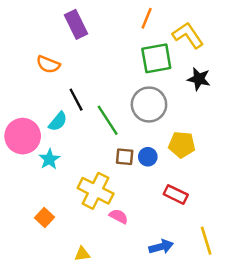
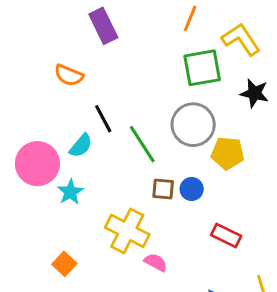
yellow pentagon: (182, 145) -> (228, 153), moved

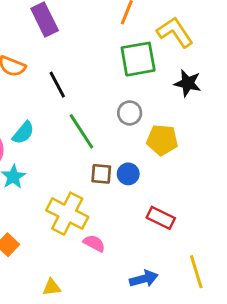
black line: (103, 119) -> (57, 85), moved
gray circle: (193, 125) -> (130, 113), size x0.6

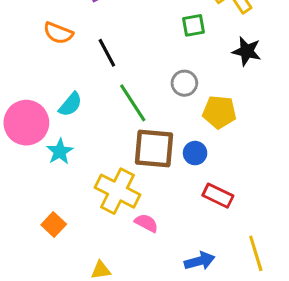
green square: (138, 59) -> (194, 25), size x0.6
brown square: (101, 174) -> (154, 149), size x1.8
blue circle: (128, 174) -> (195, 153), moved

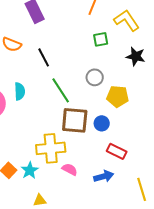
cyan semicircle: (70, 104) -> (20, 91), turned -42
cyan star: (60, 152) -> (30, 170), moved
yellow cross: (118, 191) -> (51, 148), turned -32
blue arrow: (200, 261) -> (104, 176), moved

